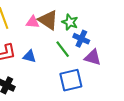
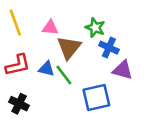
brown triangle: (48, 20) -> (69, 48), moved, turned 35
green line: (63, 49) -> (64, 75), moved

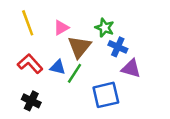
pink triangle: (50, 28) -> (61, 28), turned -35
red L-shape: (18, 65) -> (30, 64), turned -120
green line: (64, 75) -> (75, 73), turned 70

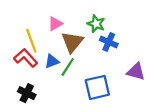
yellow line: (28, 23) -> (31, 41), moved
blue triangle: (58, 67) -> (52, 61), turned -35
purple triangle: (131, 68) -> (136, 72), moved

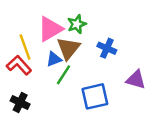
pink triangle: (55, 24) -> (50, 29), size x1.6
green star: (96, 24) -> (77, 24), moved, turned 30
blue triangle: (52, 61) -> (54, 59), moved

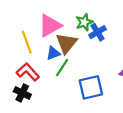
green star: (77, 24) -> (84, 22), moved
blue cross: (107, 48) -> (97, 32), moved, turned 35
red L-shape: (19, 65) -> (28, 72), moved

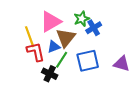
red L-shape: (28, 72) -> (36, 52), moved, turned 30
blue square: (91, 87) -> (88, 61), moved
black cross: (22, 93) -> (50, 74), moved

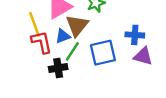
blue cross: (94, 28) -> (135, 35), moved, turned 35
black cross: (50, 74) -> (58, 68), turned -35

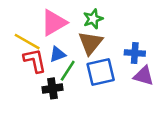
yellow line: (35, 24) -> (27, 42), turned -40
brown triangle: (77, 26) -> (90, 43), moved

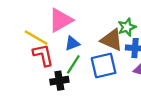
green star: (93, 19) -> (127, 27), moved
brown triangle: (90, 43) -> (112, 40), moved, turned -45
blue triangle: (58, 54) -> (72, 43), moved

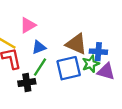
pink triangle: (61, 20) -> (28, 25), size x0.7
green star: (127, 27) -> (91, 64), moved

